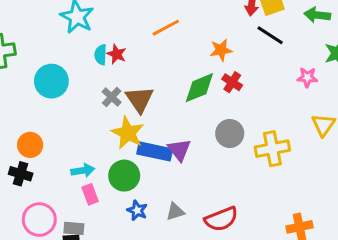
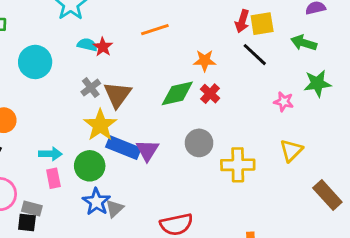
cyan semicircle: (101, 55) -> (87, 45), turned 90
blue star: (137, 210) -> (96, 202), size x1.4
gray triangle: (175, 212) -> (115, 208), moved, turned -36

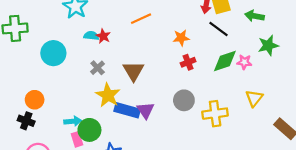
green diamond: (177, 93) -> (225, 61), moved
red cross: (210, 94) -> (188, 62), turned 32
brown triangle: (117, 95) -> (133, 71), moved
green circle: (90, 166) -> (89, 130), moved

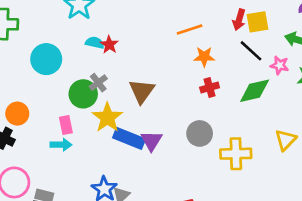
orange line: (141, 19) -> (190, 30), moved
pink star: (244, 62) -> (280, 65), moved
green circle: (89, 130) -> (83, 94), moved
pink rectangle: (77, 139) -> (66, 125), moved

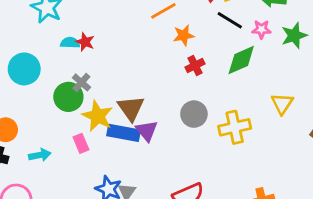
brown triangle: (142, 91) -> (131, 108), moved
pink rectangle: (66, 125) -> (81, 143), moved
cyan arrow: (61, 145) -> (40, 155), moved

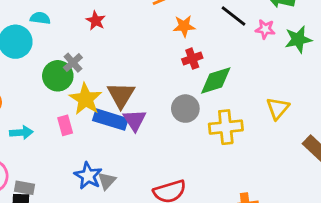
red star: (85, 42) -> (96, 21), moved
cyan semicircle: (70, 43) -> (40, 18), moved
green diamond: (241, 60) -> (216, 81), moved

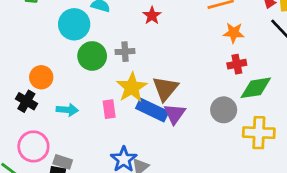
gray cross: (73, 63) -> (125, 52), turned 30
green circle: (58, 76) -> (92, 56), moved

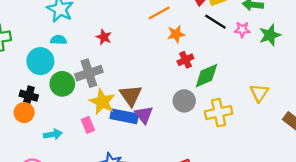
gray cross: (125, 52) -> (89, 73), size x1.6
black cross: (26, 101) -> (29, 96), moved

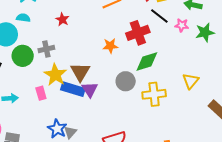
orange star: (176, 34) -> (110, 46), moved
red cross: (185, 60) -> (138, 33), moved, size x1.6
gray cross: (89, 73) -> (46, 49), size x0.7

